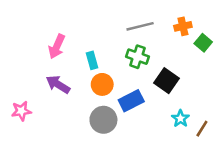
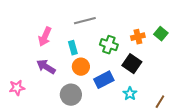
gray line: (140, 26) -> (85, 21), moved
orange cross: (183, 26) -> (138, 37), moved
cyan star: (180, 119) -> (130, 94), moved
gray circle: (103, 120) -> (71, 95), moved

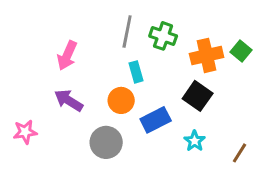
gray line: (85, 21) -> (127, 31), turned -65
orange cross: (138, 37) -> (207, 55), size x1.5
green cross: (109, 45) -> (163, 36), moved
cyan rectangle: (73, 48) -> (136, 72), moved

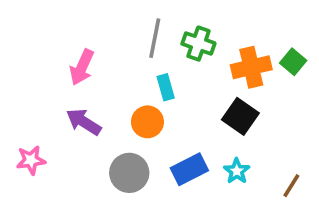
blue rectangle: (156, 120) -> (189, 169), moved

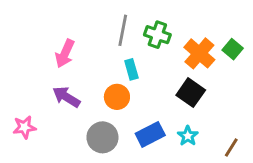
orange cross: (251, 67) -> (199, 53), turned -36

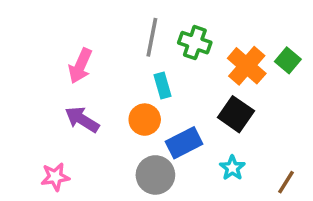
pink star: (24, 127) -> (55, 177), moved
blue rectangle: (150, 134) -> (184, 143), moved
gray circle: (102, 137) -> (155, 175), moved

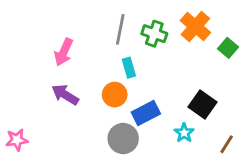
orange cross: (247, 66) -> (195, 27), moved
black square: (236, 114) -> (202, 104), moved
pink star: (55, 177) -> (17, 140), moved

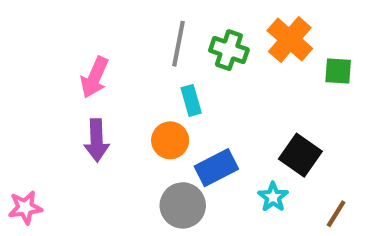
green square: (228, 48) -> (338, 71), turned -36
purple arrow: (65, 95) -> (97, 140), turned -124

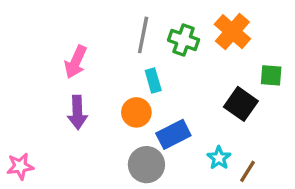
green square: (338, 71) -> (271, 75), moved
black square: (300, 155) -> (241, 104), moved
brown line: (336, 214) -> (248, 171), moved

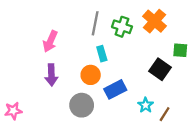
gray circle: (146, 165) -> (82, 105), moved

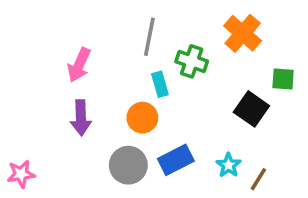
green cross: (122, 27) -> (192, 61), moved
blue rectangle: (115, 89) -> (176, 160), moved

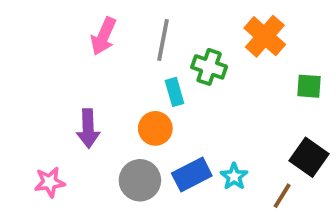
pink arrow: (79, 65) -> (103, 36), moved
black square: (251, 109) -> (309, 157), moved
cyan star: (229, 165) -> (234, 176), moved
pink star: (21, 174) -> (50, 182), moved

